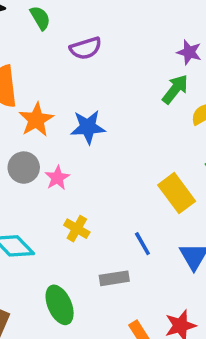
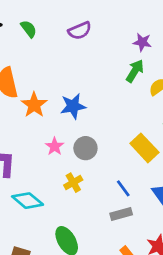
purple semicircle: (86, 48) -> (80, 31), moved
gray circle: (24, 168) -> (85, 148), moved
yellow cross: (77, 229) -> (73, 183), turned 36
gray rectangle: (114, 278) -> (121, 214), moved

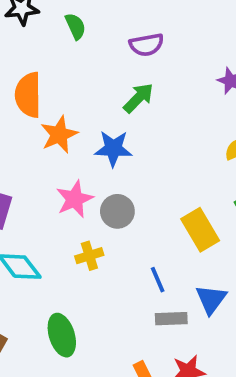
green arrow: (135, 71) -> (138, 98), moved
pink star: (55, 146) -> (75, 199), size x1.4
gray rectangle: (121, 214) -> (171, 319), moved

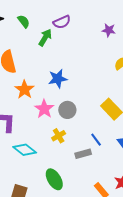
green arrow: (138, 98) -> (45, 38), moved
orange star: (59, 135) -> (24, 90), moved
gray rectangle: (171, 319) -> (83, 154), moved

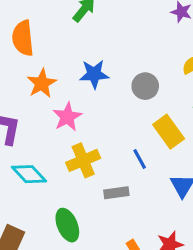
gray circle: (67, 110) -> (145, 86), moved
yellow cross: (59, 136) -> (83, 160), size x1.5
blue line: (96, 140) -> (140, 159), moved

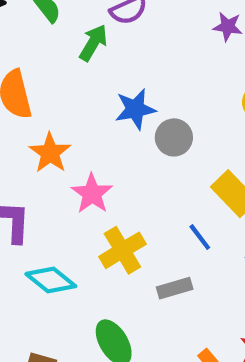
blue star: (94, 74) -> (135, 109), moved
gray circle: (145, 86) -> (174, 137), moved

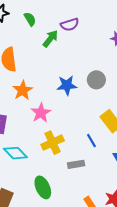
blue star: (135, 109) -> (67, 85), moved
gray circle: (174, 137) -> (96, 80), moved

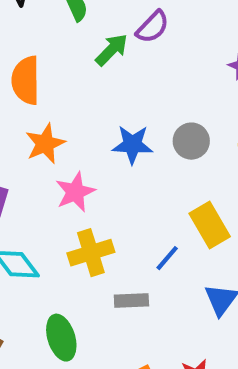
purple semicircle: (70, 24) -> (153, 27), turned -36
blue line: (91, 141) -> (167, 258), turned 64

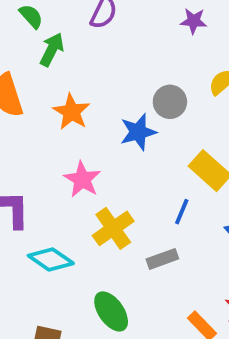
green arrow: (112, 50) -> (52, 50), moved
orange star: (45, 144) -> (71, 112), moved
blue star: (132, 145) -> (138, 132), moved

